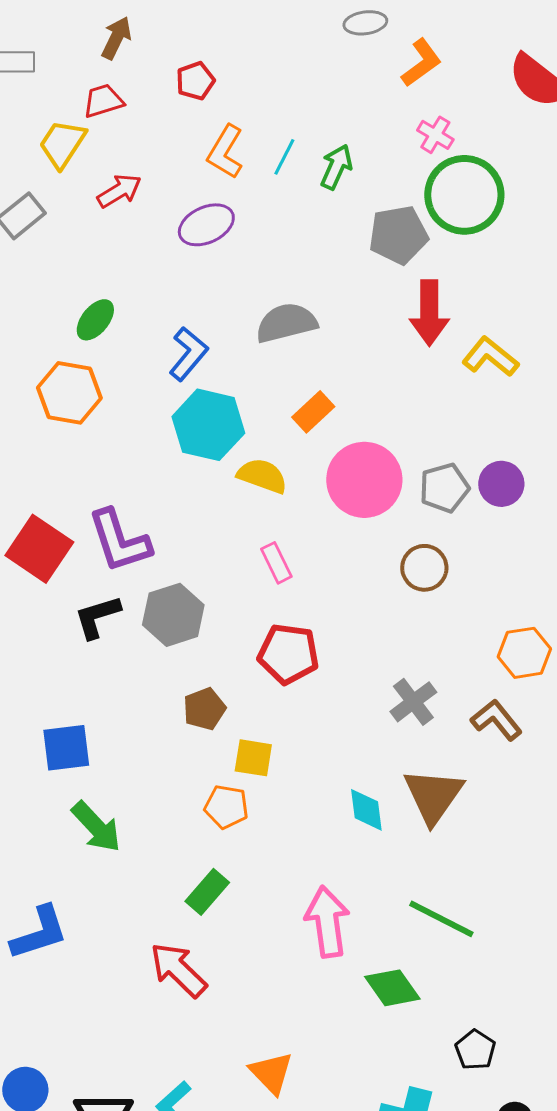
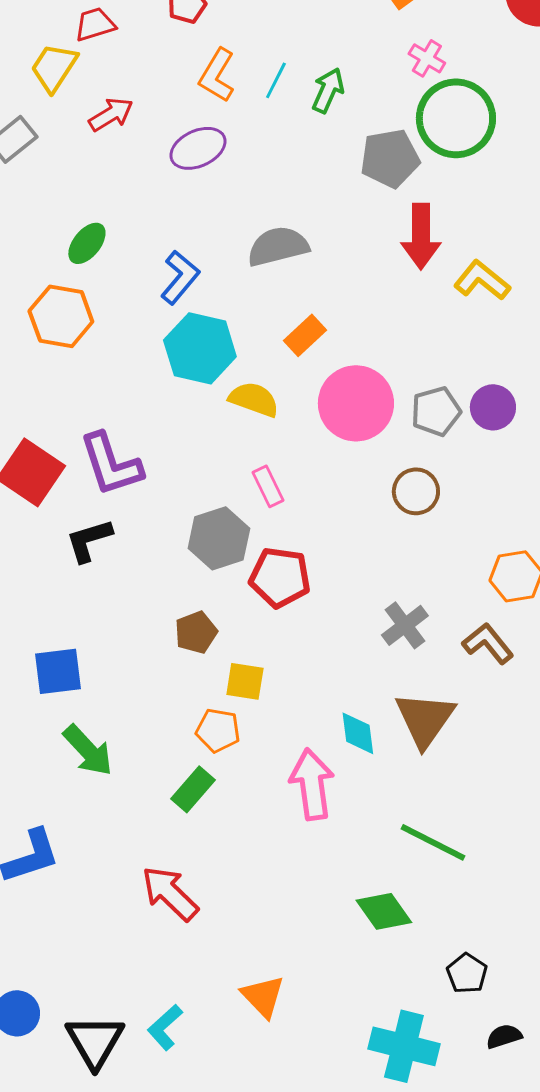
gray hexagon: (173, 615) -> (219, 538), moved
green rectangle: (207, 892) -> (193, 789), moved
pink arrow: (327, 922) -> (312, 784), moved

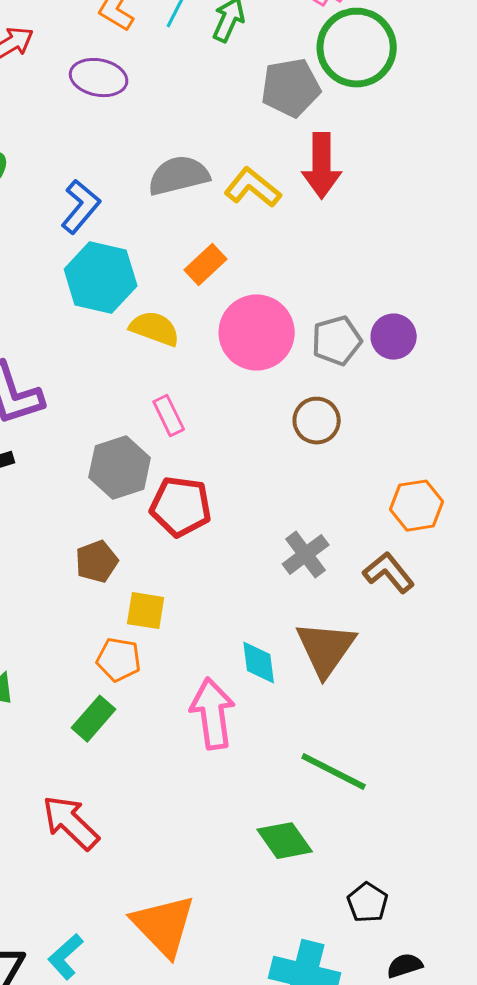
purple ellipse: (198, 148) -> (99, 78), turned 36
yellow L-shape: (482, 280) -> (253, 188), moved
orange triangle: (263, 996) -> (164, 926), size x1.5

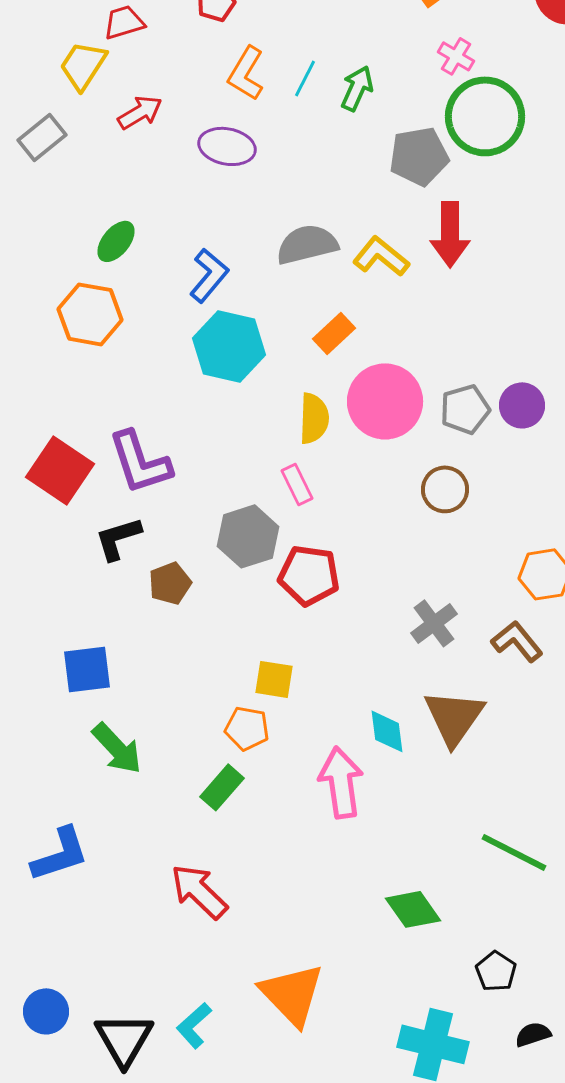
yellow semicircle: (155, 329) -> (314, 418), moved, turned 72
brown pentagon: (97, 562) -> (170, 583), moved
green line: (334, 772) -> (514, 852), moved

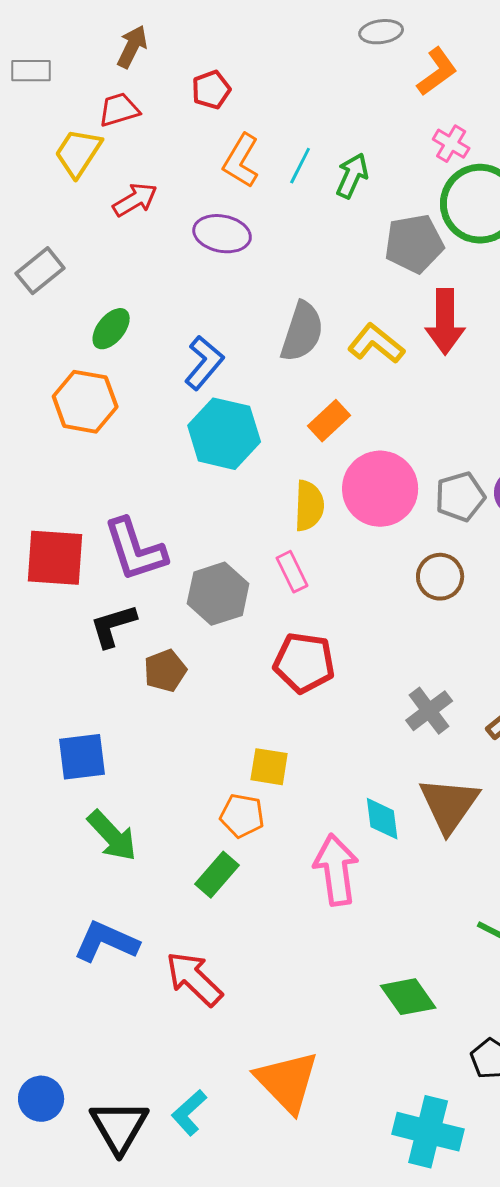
gray rectangle: (42, 137) -> (40, 271), moved
gray semicircle: (307, 244) -> (302, 332), turned 122
red square: (60, 470) -> (55, 558), turned -30
gray hexagon: (248, 536) -> (218, 594), moved
blue L-shape: (60, 854) -> (106, 942), moved, turned -138

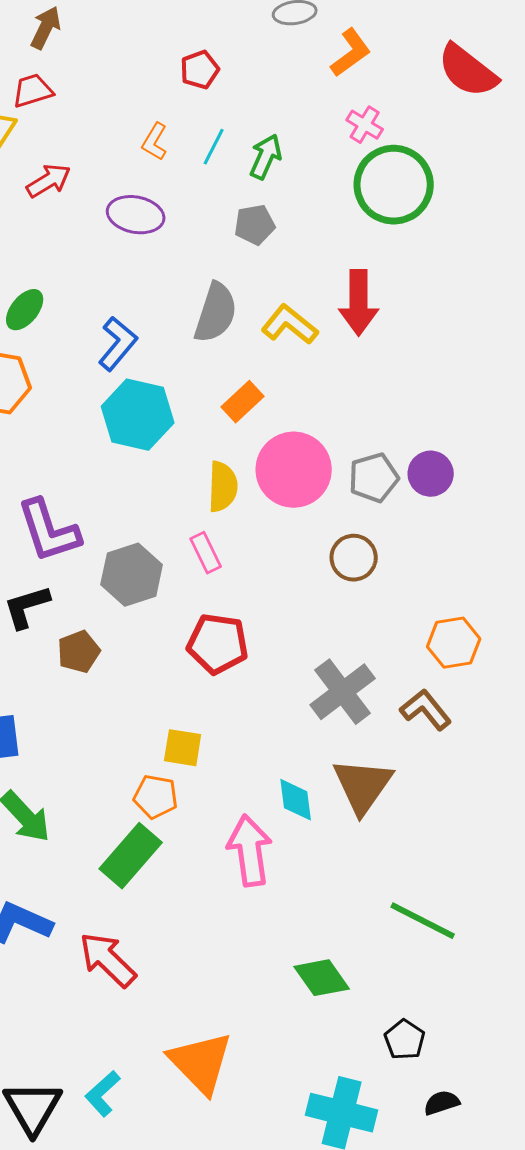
red pentagon: (211, 90) -> (200, 70), moved
orange L-shape: (241, 161) -> (155, 142), size x0.7
gray pentagon: (414, 244) -> (255, 225), moved, size x0.7
gray cross: (429, 711) -> (343, 692), size x1.4
green rectangle: (217, 875) -> (131, 856), size x1.4

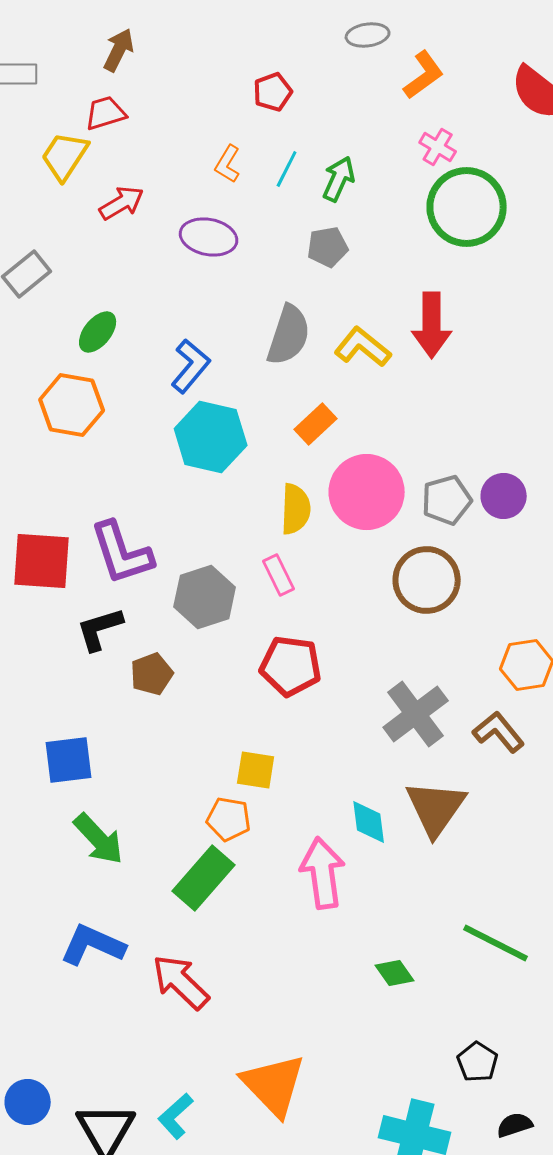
brown circle: (354, 558) -> (427, 580), size x1.4
green diamond: (322, 978) -> (395, 973), moved, size x0.7

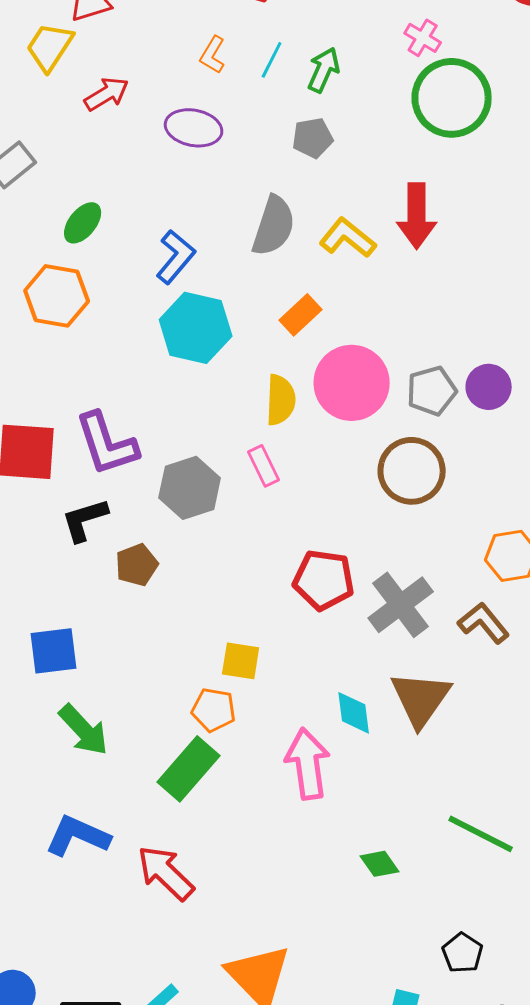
red pentagon: (291, 666) -> (324, 580), moved

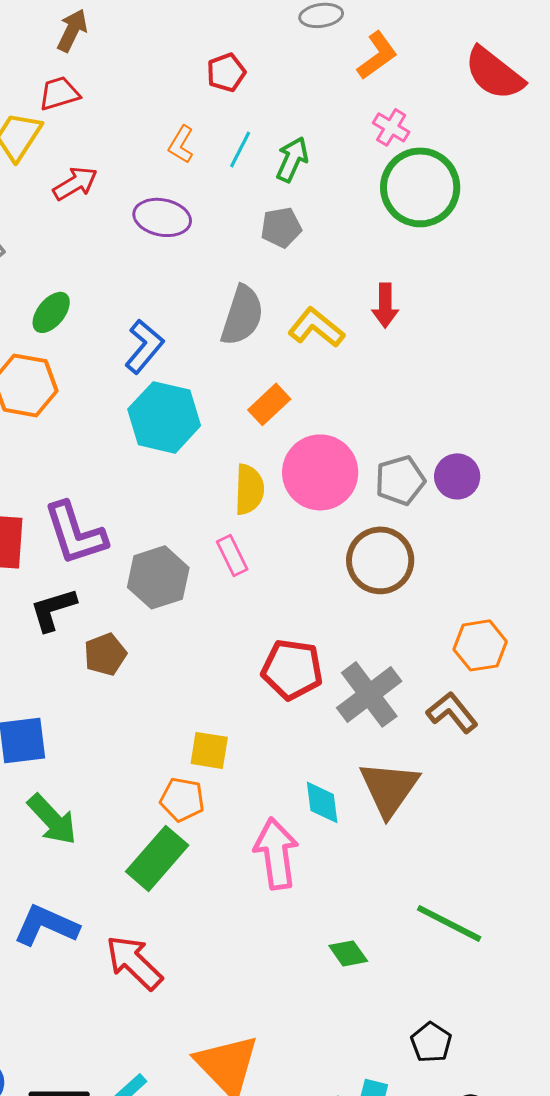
red arrow: (417, 216) -> (385, 305), size x0.7

